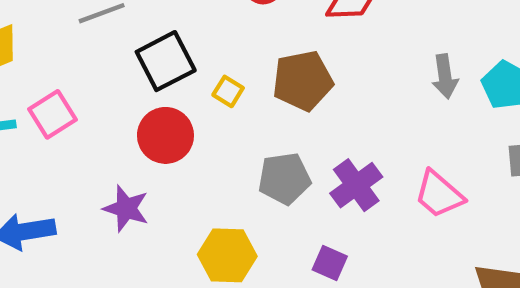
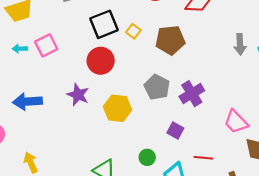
yellow square: (228, 91) -> (133, 31), moved
gray pentagon: (284, 178) -> (157, 87), turned 30
pink trapezoid: (439, 194) -> (236, 122), moved
yellow hexagon: (227, 255) -> (117, 108), moved

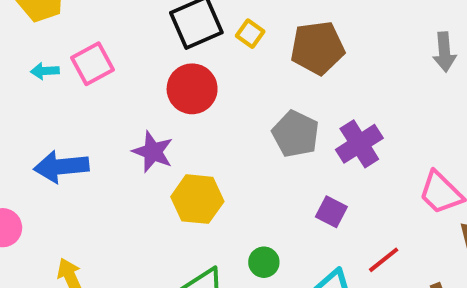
yellow hexagon: (117, 108) -> (197, 199), moved
green circle: (147, 157) -> (264, 262), moved
red line: (203, 158) -> (384, 260), turned -42

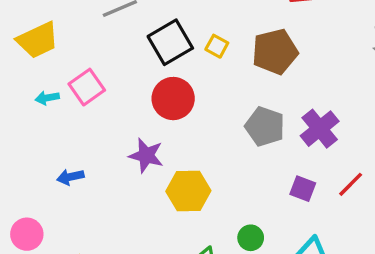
blue arrow: (61, 167) -> (70, 177), size x0.6
red line: (384, 260) -> (351, 184), moved

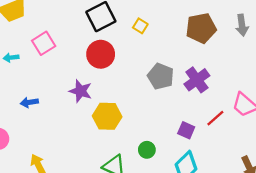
yellow square: (217, 46) -> (140, 26), moved
brown pentagon: (275, 52) -> (201, 28), moved
cyan arrow: (47, 98) -> (11, 58), moved
purple square: (303, 189) -> (186, 130), moved

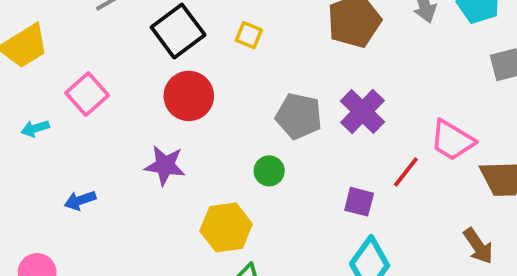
yellow hexagon: (107, 116) -> (226, 227), moved
green circle: (147, 150) -> (269, 171), moved

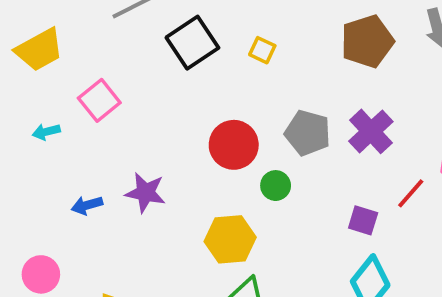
red circle: (189, 96) -> (234, 145), moved
purple star: (165, 165) -> (145, 193), moved

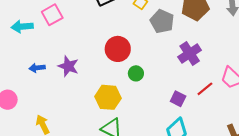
cyan arrow: (46, 132) -> (22, 27), size x1.5
gray pentagon: (308, 133) -> (162, 21), moved

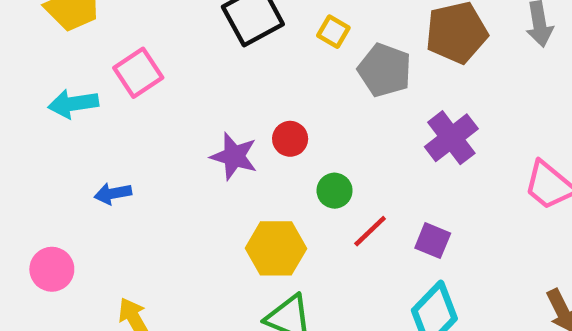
red circle: (118, 49) -> (290, 139), size x0.6
purple star: (68, 66) -> (234, 156), moved
red line: (205, 89) -> (370, 231), moved

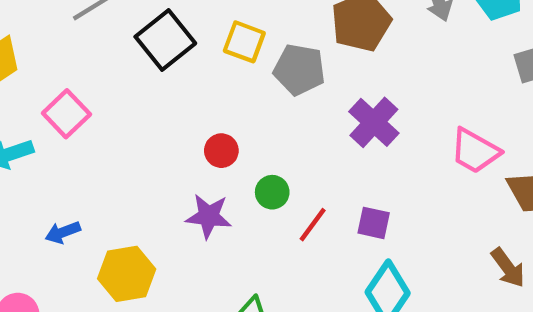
yellow square: (333, 32) -> (244, 42), size x1.4
purple star: (234, 156) -> (209, 216), moved
yellow hexagon: (276, 248) -> (127, 274), moved

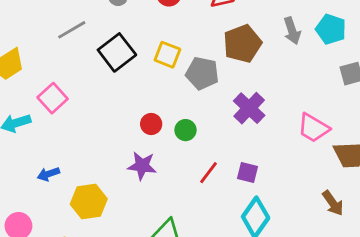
green circle: (272, 192) -> (185, 130), moved

